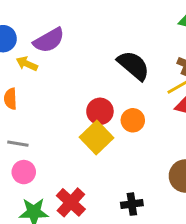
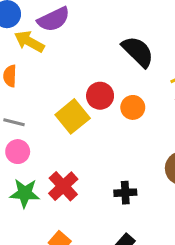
yellow arrow: (27, 64) -> (29, 41), size x1.4
yellow square: (96, 138) -> (73, 116), moved

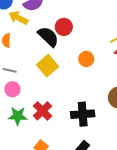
black semicircle: (138, 52) -> (48, 37), moved
red circle: (100, 96) -> (64, 27), moved
black cross: (125, 193) -> (83, 114), size x1.6

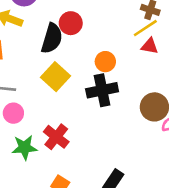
black semicircle: (48, 37) -> (52, 38), turned 70
black cross: (83, 114) -> (102, 90), moved

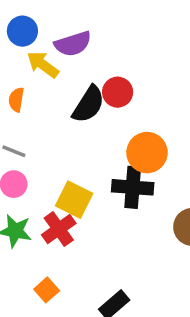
orange circle: (105, 62) -> (147, 153), size x1.5
yellow square: (56, 77) -> (74, 200), moved, turned -32

